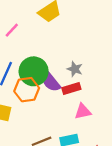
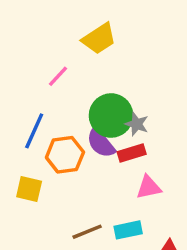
pink line: (12, 30) -> (58, 76), moved
green circle: (34, 71) -> (111, 116), moved

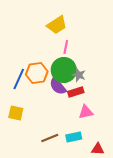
pink line: (58, 76) -> (66, 47), moved, turned -32
orange hexagon: (65, 155) -> (37, 73), moved

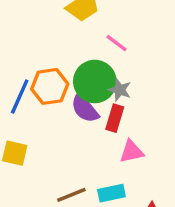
pink line: (66, 47) -> (116, 43), moved, turned -64
red rectangle: (76, 92) -> (115, 118), turned -56

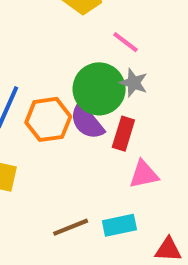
orange hexagon: (50, 86) -> (48, 119), moved
gray star: (120, 90) -> (134, 83), moved

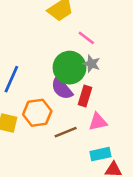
orange hexagon: (48, 119) -> (37, 113), moved
cyan rectangle: (119, 225) -> (100, 154), moved
brown line: (71, 227) -> (66, 132), moved

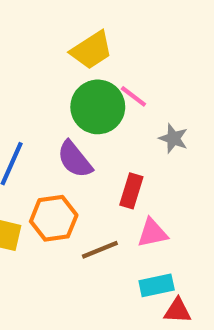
gray star: (91, 64) -> (173, 138), moved
green circle: (69, 68) -> (98, 107), moved
purple semicircle: (62, 88) -> (75, 159), moved

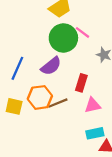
purple semicircle: (75, 159) -> (51, 66), turned -90
brown line: (100, 250) -> (58, 103), moved

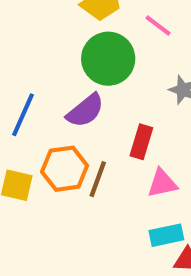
pink line: (83, 32) -> (158, 25), moved
brown line: (58, 103) -> (98, 179), turned -48

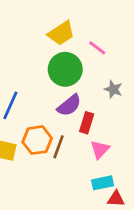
purple semicircle: (85, 111) -> (69, 105), moved
pink triangle: (162, 183) -> (100, 149), turned -35

